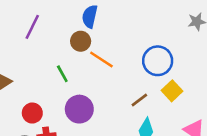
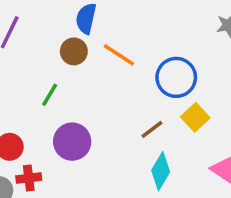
orange line: (101, 59) -> (119, 55), moved
green line: (62, 74) -> (50, 95), turned 60

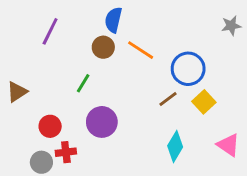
brown line: (152, 129) -> (168, 99), moved

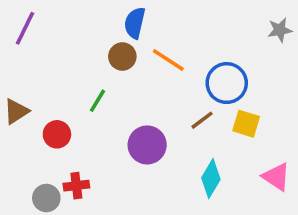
purple line: (50, 31) -> (25, 28), moved
yellow square: (204, 102) -> (246, 124), turned -30
purple circle: (102, 122) -> (147, 145), moved
red circle: (50, 126) -> (57, 134), moved

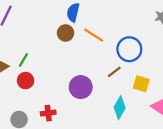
green line: (98, 101) -> (23, 60), moved
yellow square: (246, 124) -> (141, 84), moved
red cross: (76, 186) -> (48, 113), moved

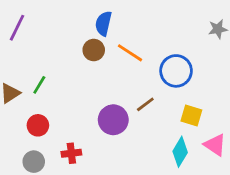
brown line: (114, 72) -> (145, 104), moved
red circle: (26, 81) -> (38, 125), moved
cyan diamond: (120, 108) -> (180, 152), moved

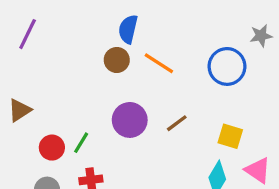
blue circle: (176, 71) -> (227, 66), moved
green line: (39, 85) -> (81, 143), moved
purple circle: (113, 120) -> (130, 120), moved

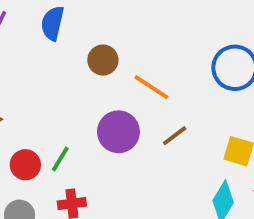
blue semicircle: (128, 29) -> (52, 23), moved
orange line: (159, 63) -> (151, 87), moved

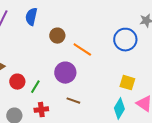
brown line: (175, 136) -> (73, 101), moved, turned 56
red circle: (25, 165) -> (17, 82), moved

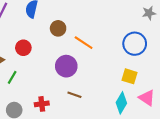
blue circle: (125, 40) -> (135, 44), moved
red circle: (17, 82) -> (23, 48), moved
green line: (35, 87) -> (12, 77), moved

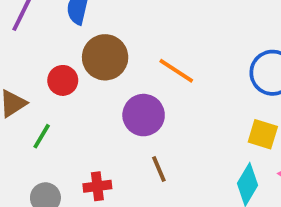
brown circle: (58, 28) -> (105, 57), moved, size x1.5
brown line: (74, 95) -> (159, 169), turned 48

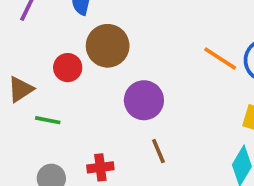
orange line: (176, 71) -> (220, 58), moved
green line: (42, 136) -> (48, 120), turned 70

